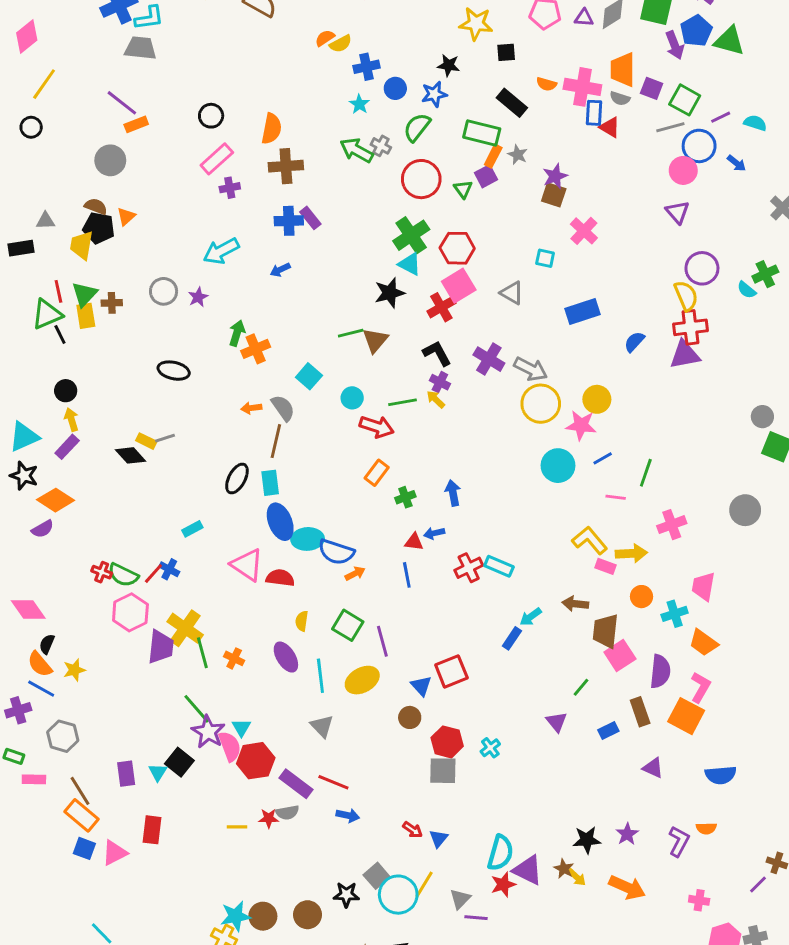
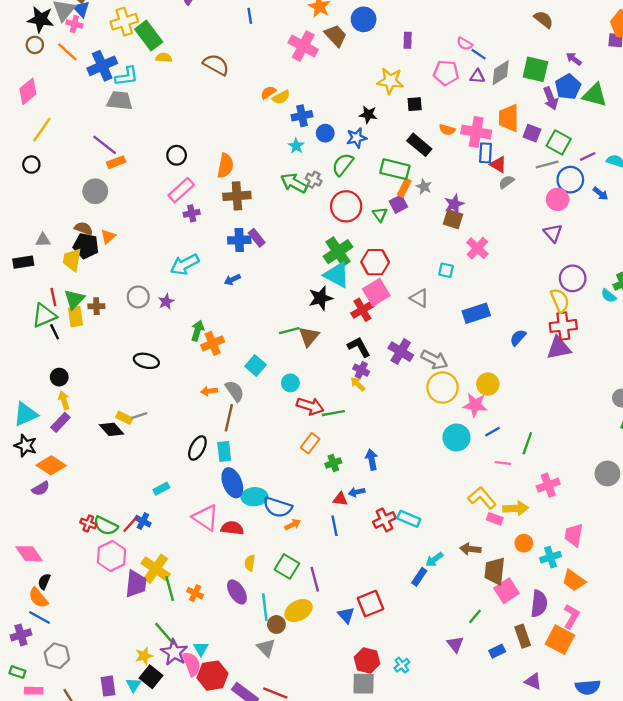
gray semicircle: (620, 98) -> (506, 182), moved, turned 126
cyan triangle: (410, 264) -> (337, 275), size x1.4
green line: (403, 402) -> (333, 413), moved
yellow star: (74, 670) -> (144, 656), moved
brown circle: (410, 717) -> (276, 624), moved

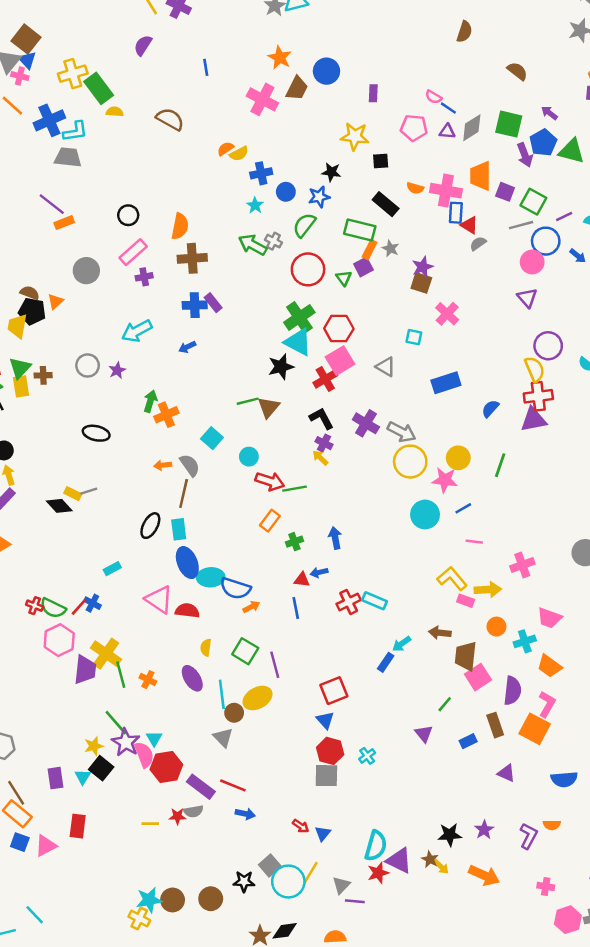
brown trapezoid: (336, 36) -> (297, 88), turned 70
gray circle: (95, 191) -> (86, 271), moved
green line: (527, 443) -> (500, 465), moved
pink trapezoid: (574, 535) -> (549, 618), turned -80
blue triangle: (346, 615) -> (325, 720), moved

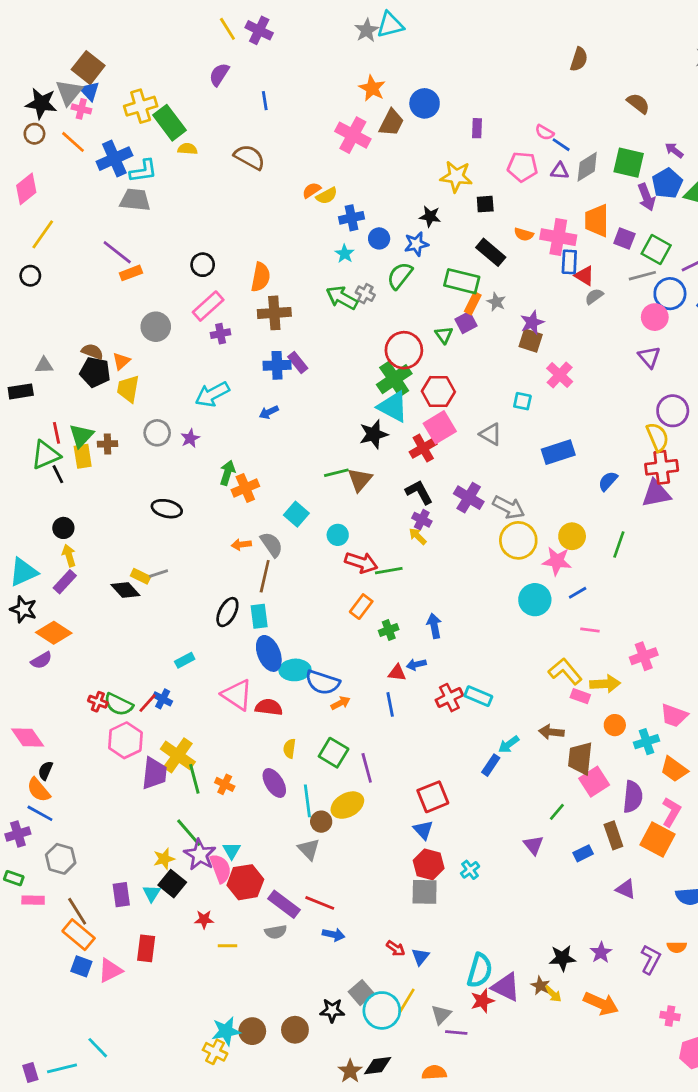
blue line: (206, 67) -> (265, 101), moved
red circle: (308, 269) -> (404, 350), moved
yellow trapezoid: (17, 326) -> (128, 389), moved
red star: (177, 816) -> (204, 919), moved

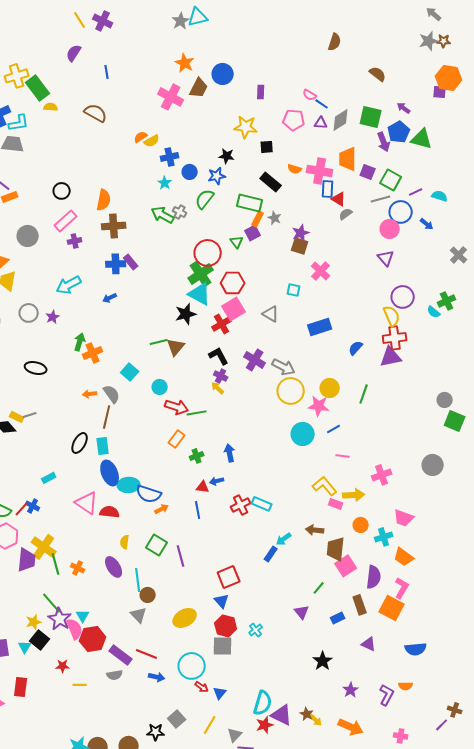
yellow ellipse: (347, 805) -> (185, 618), moved
black star: (562, 958) -> (323, 661), moved, turned -30
cyan circle: (382, 1010) -> (192, 666), moved

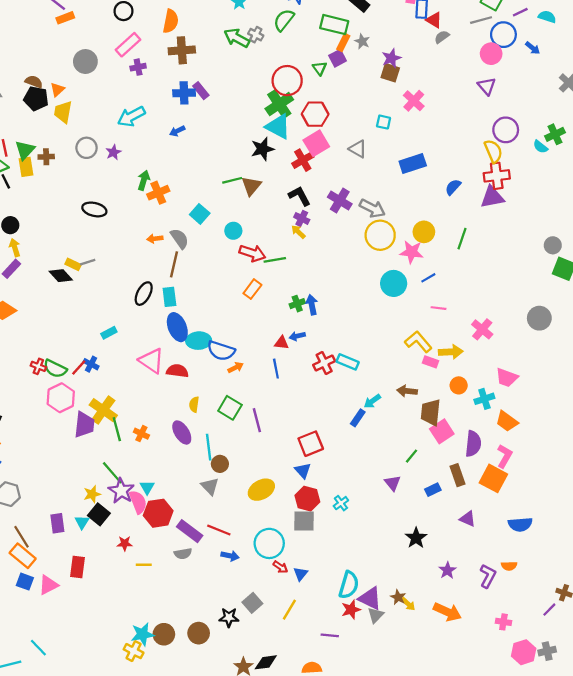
green cross: (197, 456) -> (297, 304), moved
pink cross: (382, 475) -> (482, 329), turned -30
gray triangle: (235, 735) -> (376, 615), moved

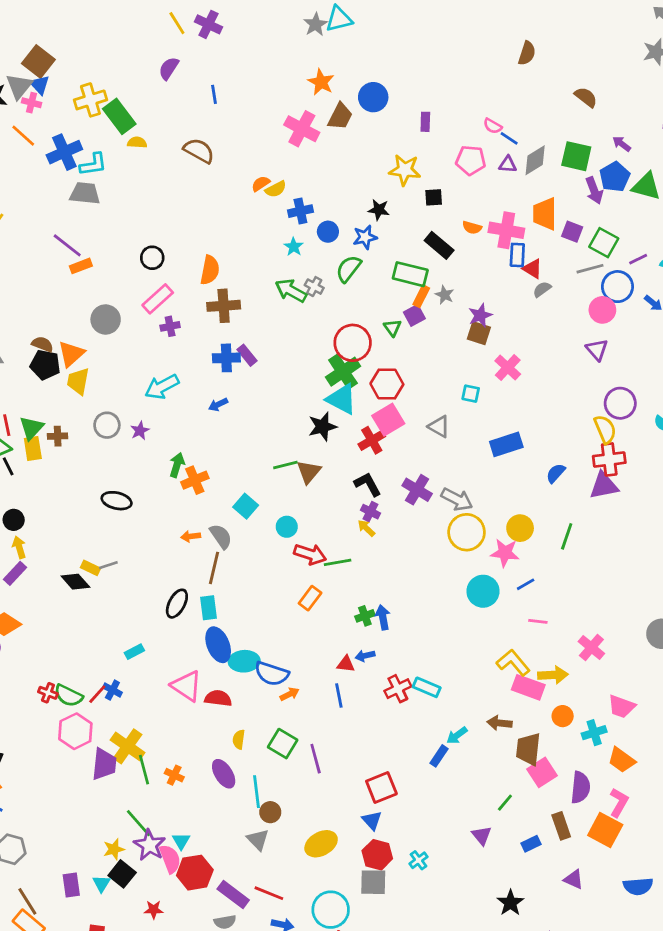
orange triangle: (57, 90) -> (71, 354), size x1.5
pink rectangle: (431, 362) -> (528, 687), size x1.6

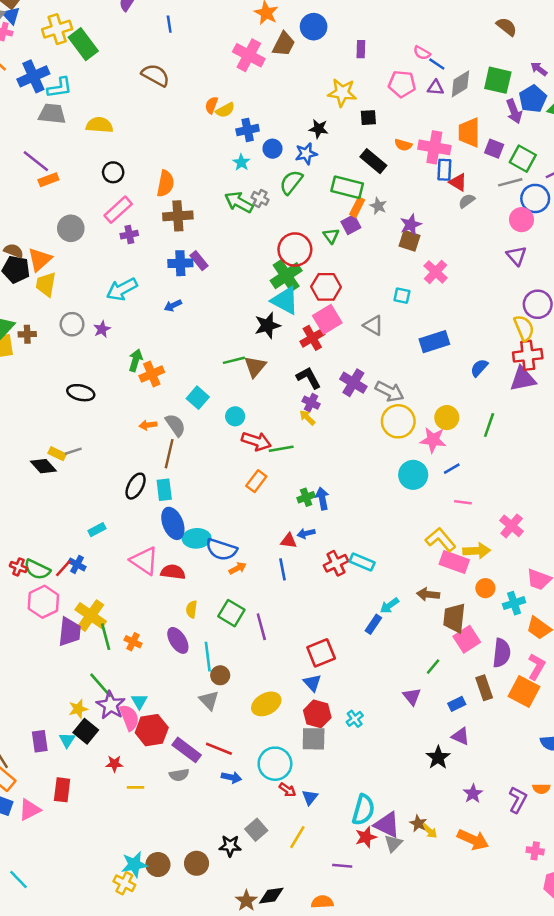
yellow semicircle: (137, 142) -> (99, 125), moved, size x1.5
orange semicircle: (261, 184) -> (211, 105), turned -35
purple triangle: (574, 879) -> (460, 736), moved

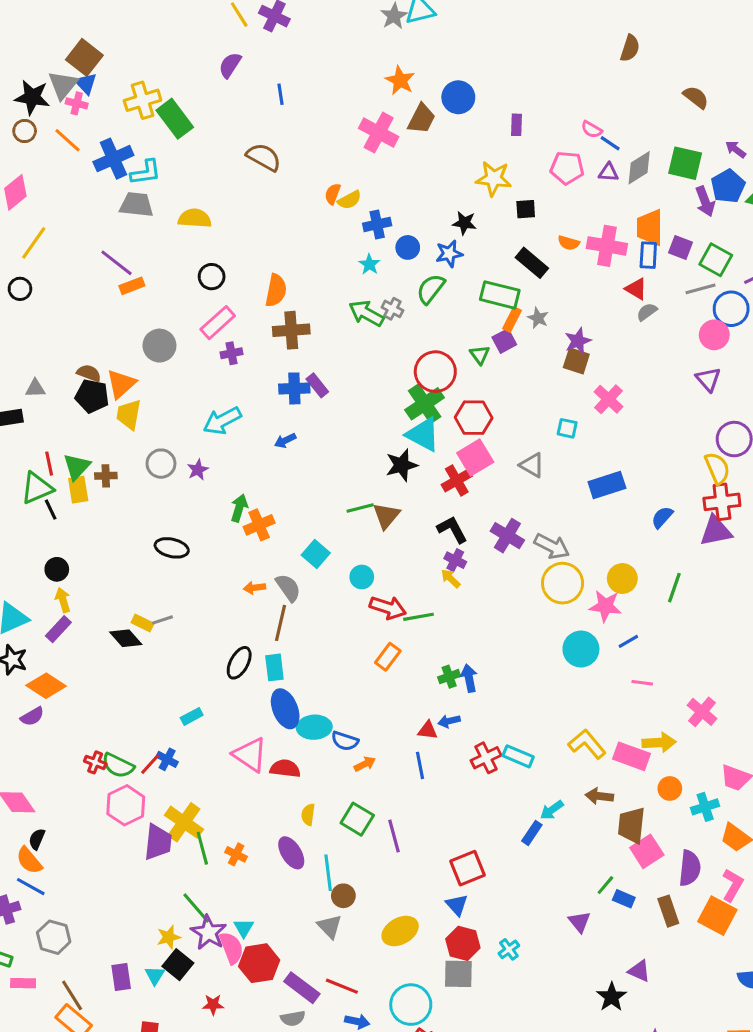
blue rectangle: (444, 170) -> (648, 255), moved
yellow L-shape: (441, 540) -> (587, 744), moved
blue semicircle: (221, 550) -> (345, 741), size x0.7
blue rectangle: (457, 704) -> (624, 899), moved, turned 49

